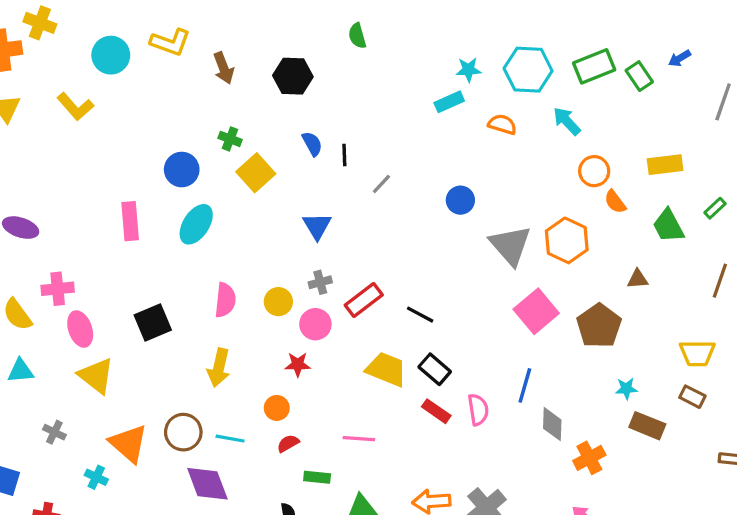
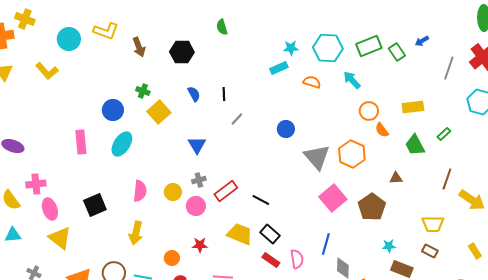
black line: (344, 155) -> (224, 94), moved
red star: (298, 364) -> (200, 245), moved

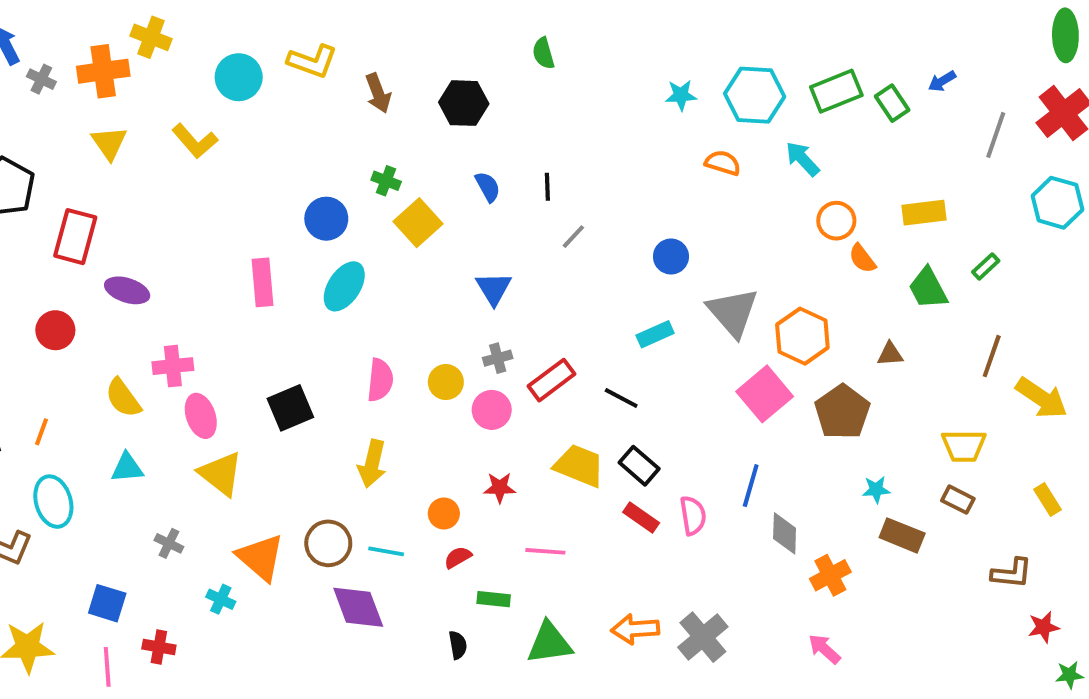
cyan rectangle: (279, 68) -> (655, 334), moved
orange hexagon: (352, 154) -> (802, 336), moved

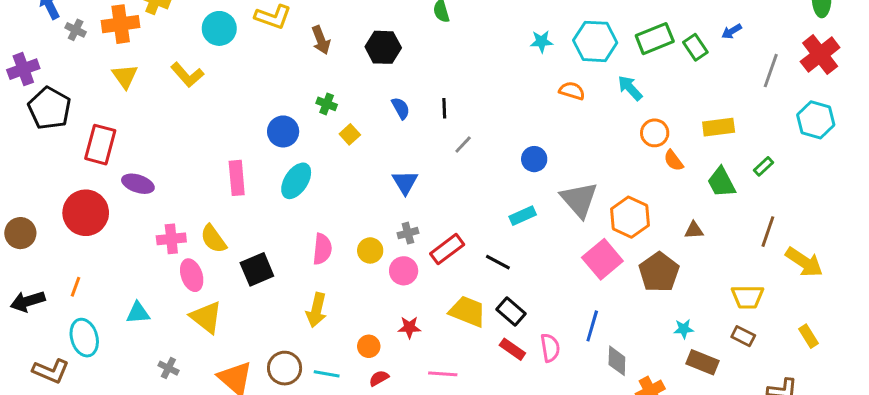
yellow square: (418, 223) -> (350, 134), size x0.6
red circle: (55, 330) -> (86, 213), size x1.6
yellow semicircle: (123, 398) -> (213, 239), moved

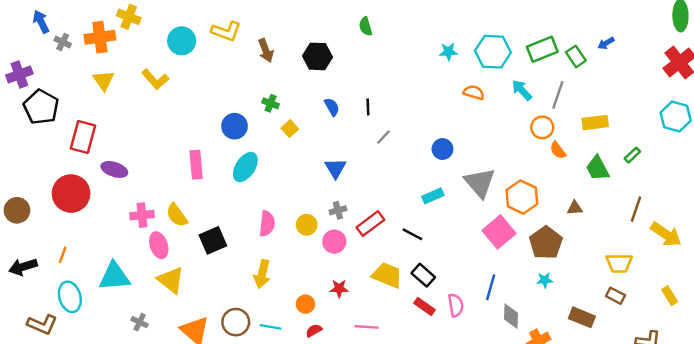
gray line: (771, 71) -> (558, 95), moved
cyan triangle: (138, 313) -> (114, 276), size x1.6
cyan star: (684, 329) -> (545, 280), moved

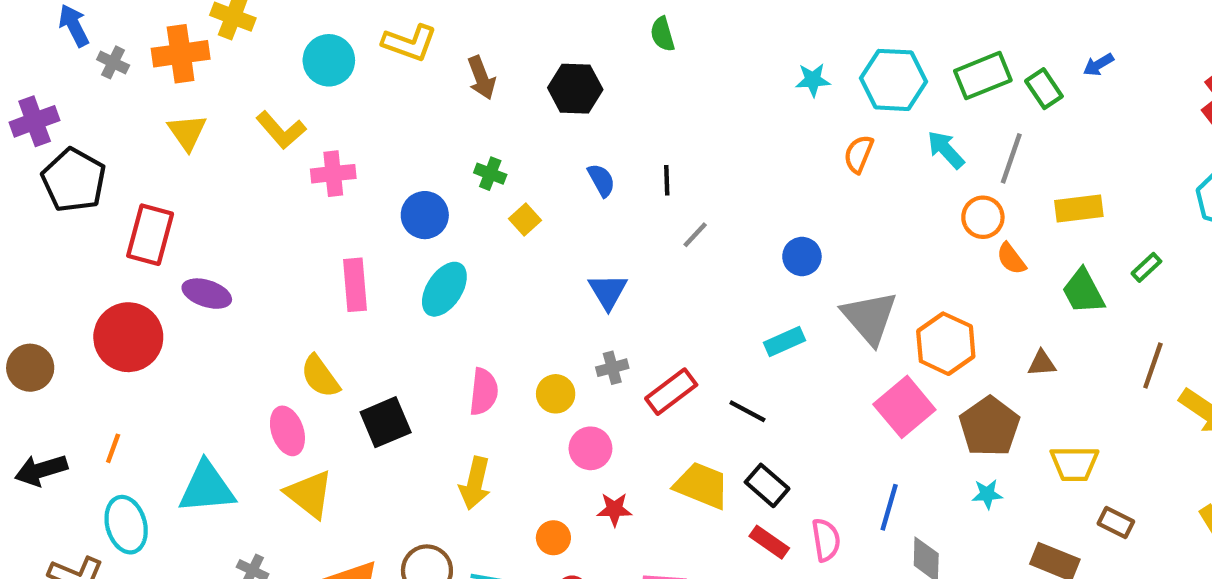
orange semicircle: (474, 93) -> (859, 154), turned -85
pink cross: (142, 215) -> (333, 174), moved
pink circle: (334, 242) -> (590, 448), moved
yellow trapezoid: (619, 263) -> (1074, 464), moved

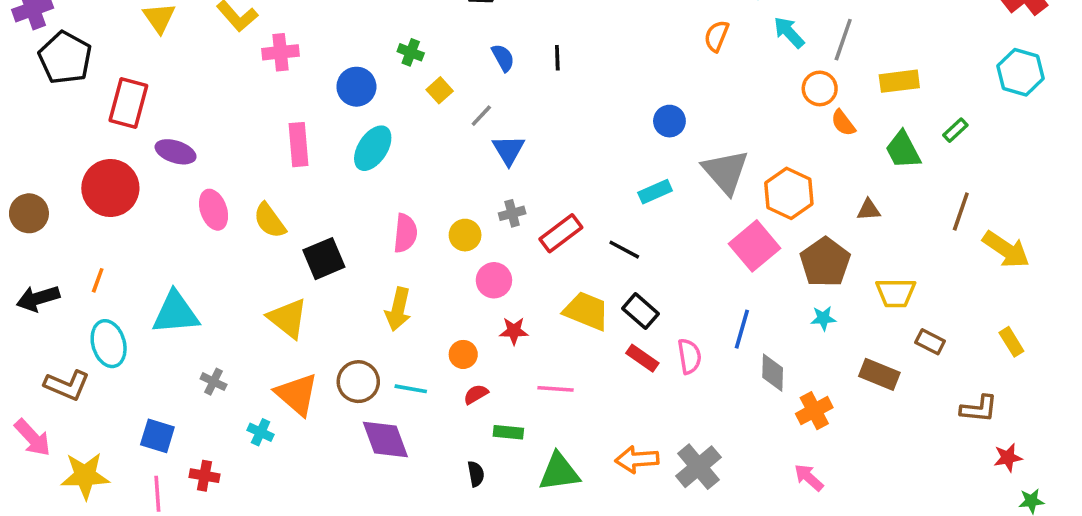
gray line: (695, 235) -> (481, 116), moved
pink ellipse: (287, 431) -> (214, 210), moved
yellow triangle: (309, 494) -> (288, 318), moved

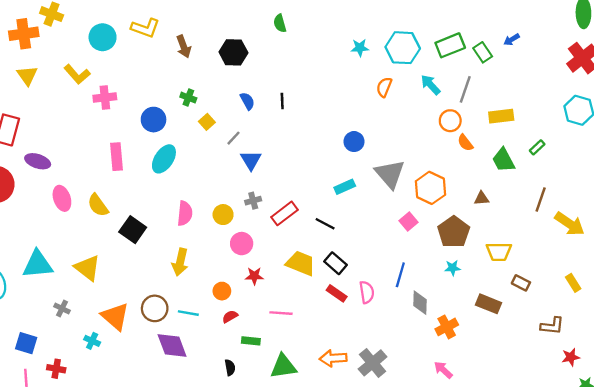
pink square: (755, 246) -> (408, 222), size x0.6
black square: (324, 259) -> (133, 230), turned -32
yellow triangle: (288, 318) -> (87, 268), moved

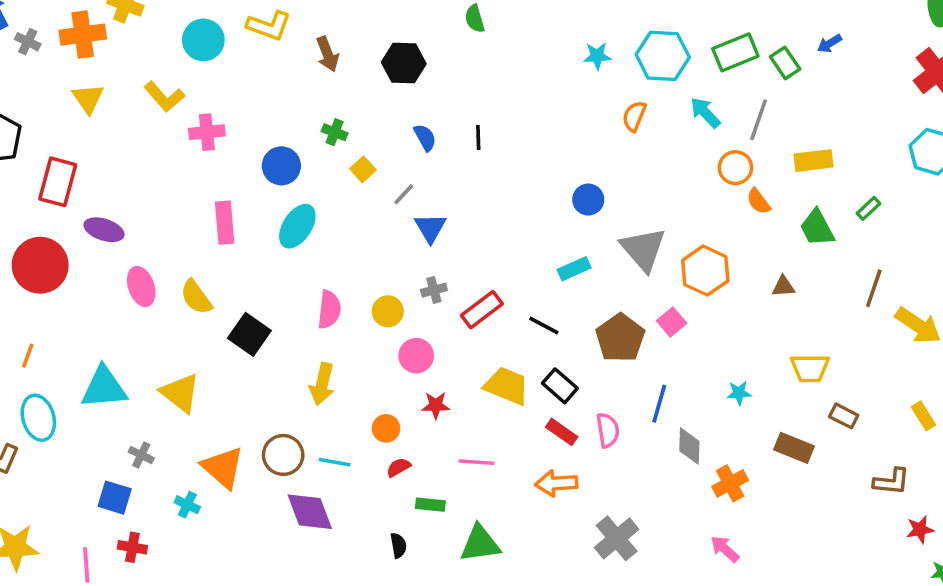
brown pentagon: (454, 232) -> (620, 338), moved
blue square: (26, 343) -> (115, 498), moved
orange arrow: (333, 358) -> (556, 483), moved

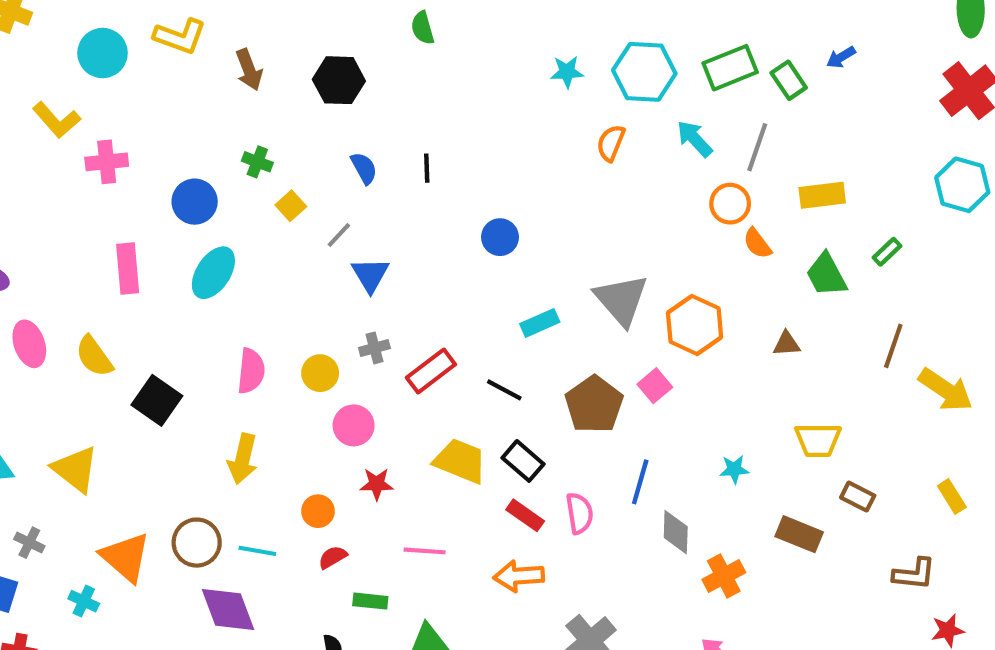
blue circle: (588, 200) -> (500, 237), moved

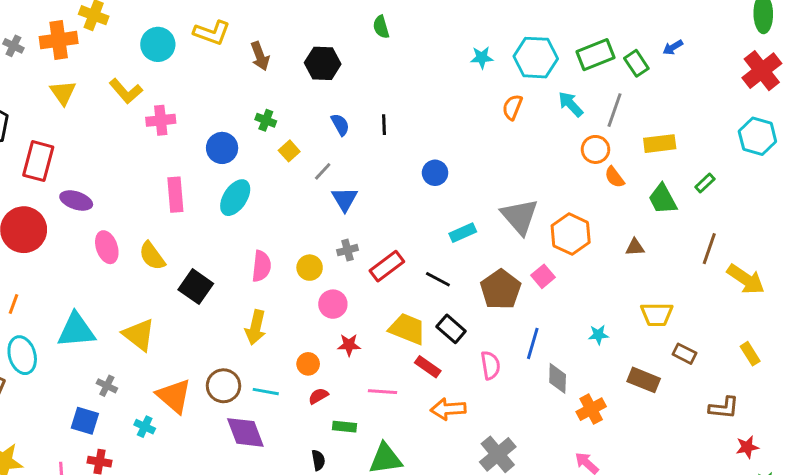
red rectangle: (525, 515) -> (428, 367), moved

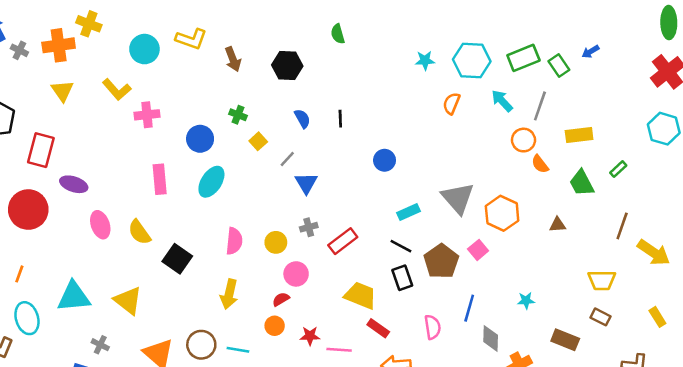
black line: (438, 279) -> (401, 246), moved
yellow trapezoid: (657, 314) -> (602, 280), moved
black rectangle: (451, 329) -> (402, 278), moved, turned 30
red star: (349, 345) -> (310, 336), moved
red semicircle: (318, 396) -> (281, 299), moved

